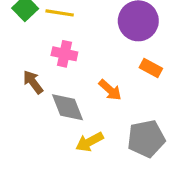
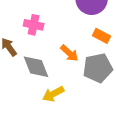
gray pentagon: (146, 139) -> (98, 68), moved

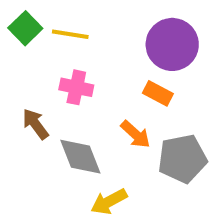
orange rectangle: (101, 36) -> (158, 93), moved

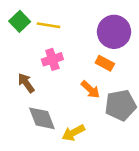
pink cross: (76, 87) -> (52, 59), turned -30
gray diamond: (80, 157) -> (42, 118), moved

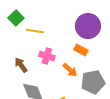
yellow line: (48, 25) -> (35, 31), moved
pink cross: (52, 59) -> (47, 56), moved, turned 35

